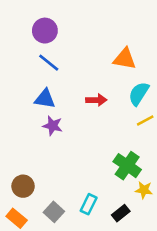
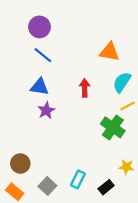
red arrow: (96, 100) -> (85, 88), turned -90
purple star: (53, 126) -> (46, 110), turned 30
green cross: (127, 166) -> (113, 127), moved

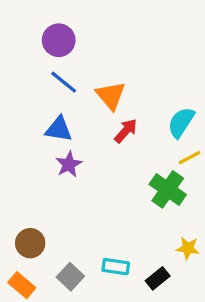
orange triangle: (109, 52) -> (111, 96), moved, turned 40
red arrow: (85, 88) -> (126, 131), turned 42
cyan rectangle: (78, 179) -> (116, 267), turned 72

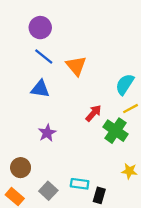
red arrow: (126, 131) -> (93, 113), moved
purple star: (69, 164) -> (47, 133), moved
black rectangle: (158, 278) -> (99, 195), moved, turned -35

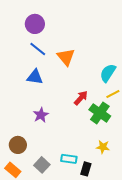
yellow star: (129, 171) -> (103, 147), moved

